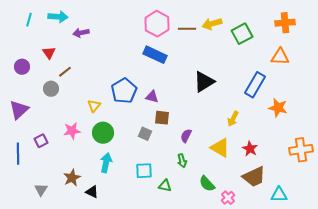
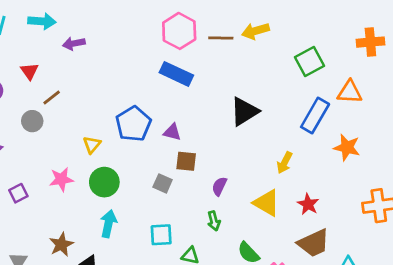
orange cross: (285, 23) -> (370, 42), moved
green square: (242, 34) -> (309, 61), moved
orange triangle: (280, 57) -> (350, 92), moved

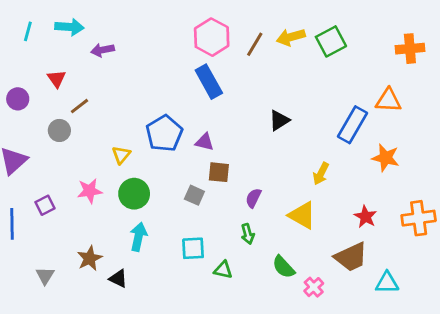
brown line: (221, 38) -> (255, 44), turned -60
green square: (309, 61) -> (331, 41), moved
blue rectangle: (176, 74) -> (209, 82), turned 36
black triangle: (244, 111) -> (279, 120), size x0.7
red star: (308, 204) -> (365, 217), moved

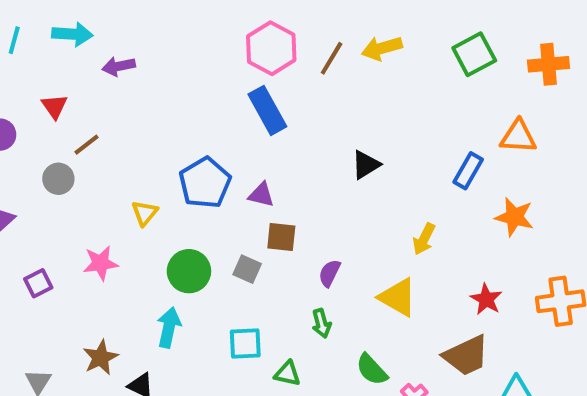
green square: (331, 41) -> (474, 54), moved
blue rectangle: (353, 125) -> (468, 171), size x0.7
green circle: (134, 194) -> (189, 271), moved

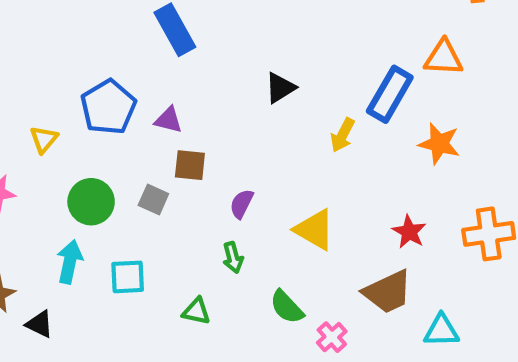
blue rectangle: (468, 171) -> (390, 94), size x1.4
yellow arrow: (424, 239) -> (343, 135), moved
cyan square: (245, 343) -> (128, 277), moved

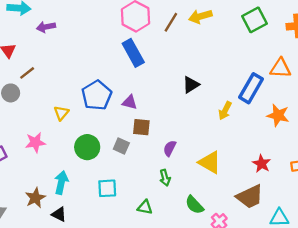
cyan arrow: (70, 262) -> (61, 182), moved

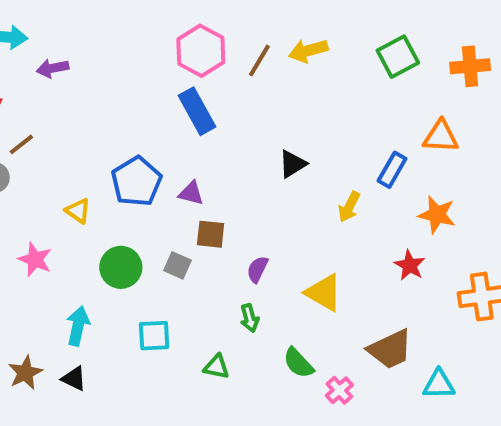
blue rectangle: (251, 88) -> (392, 170), size x0.7
yellow triangle: (61, 113) -> (78, 211), turned -35
pink star: (35, 142) -> (35, 260), turned 30
red star: (262, 164) -> (410, 265), moved
brown star: (35, 198) -> (25, 373), moved

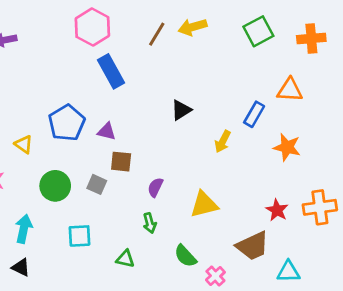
pink hexagon: (201, 51) -> (92, 27), moved
red star: (410, 265) -> (277, 210), moved
yellow triangle: (324, 293) -> (204, 204), turned -44

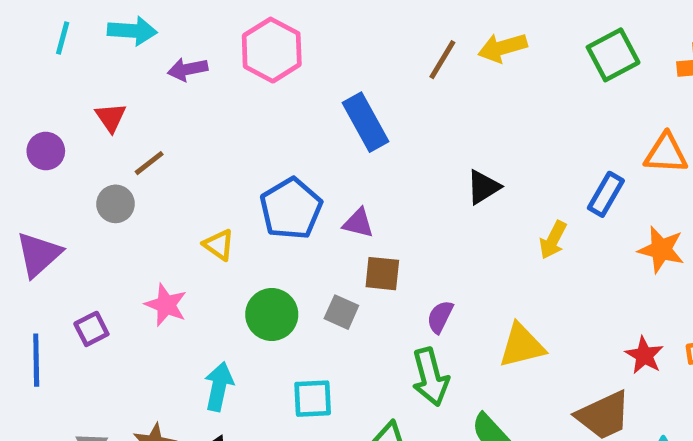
pink hexagon: (92, 27) -> (272, 50), moved
green arrow: (150, 223) -> (430, 377), size x1.6

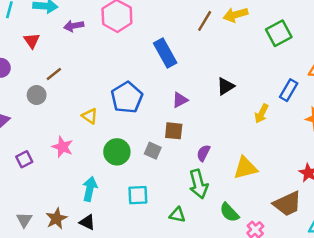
green square: (613, 55) -> (279, 33), moved
red triangle: (111, 117) -> (32, 41), moved
purple triangle: (358, 223) -> (180, 100), moved, turned -42

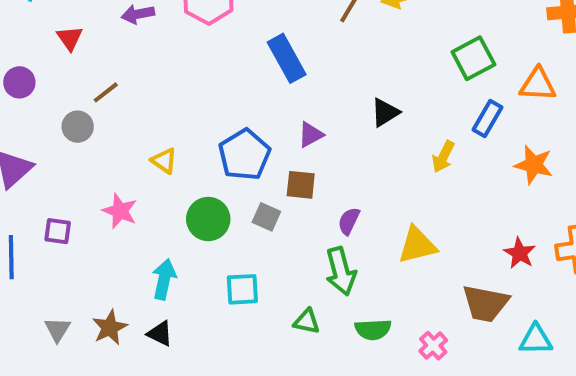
green square: (279, 33) -> (473, 58), moved
blue pentagon: (127, 97) -> (244, 155), moved
purple square: (24, 159) -> (58, 231), turned 35
brown trapezoid: (287, 204) -> (485, 303), turned 36
green semicircle: (229, 212) -> (373, 329), moved, turned -50

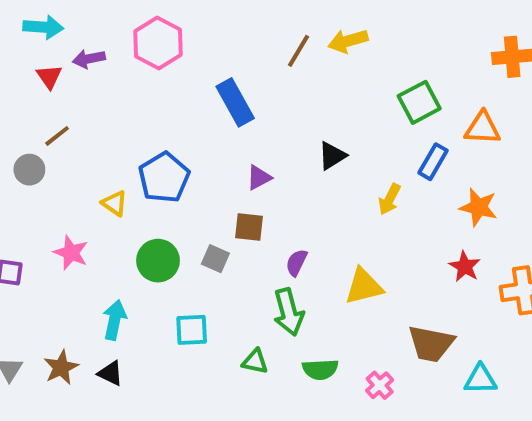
red triangle: (70, 38) -> (49, 77), moved
blue pentagon: (244, 155) -> (164, 177), moved
red star: (520, 253) -> (465, 267), moved

